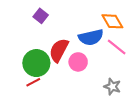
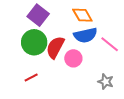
purple square: (41, 16) -> (38, 15), size x1.5
orange diamond: (112, 21) -> (82, 15), moved
green circle: (36, 63) -> (34, 42), moved

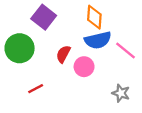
orange diamond: (82, 15) -> (94, 17), turned 35
green circle: (34, 42) -> (20, 48), moved
red semicircle: (55, 47) -> (63, 54), size x0.7

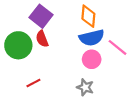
red semicircle: (63, 54) -> (42, 39), moved, turned -49
pink circle: (84, 67) -> (92, 59), moved
gray star: (121, 93) -> (85, 87), moved

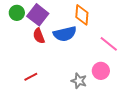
blue semicircle: (92, 38) -> (65, 34), moved
green circle: (18, 45) -> (17, 13), moved, size x0.6
pink circle: (92, 59) -> (101, 71), moved

